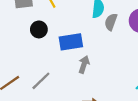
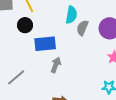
black circle: (39, 29) -> (25, 25), moved

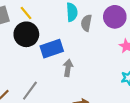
black circle: (25, 25) -> (26, 34), size x1.5

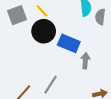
blue rectangle: (52, 49) -> (69, 43), turned 45

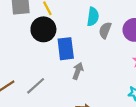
blue rectangle: (69, 43) -> (66, 49), turned 45

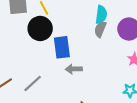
cyan semicircle: (93, 17) -> (101, 15), moved
gray arrow: (78, 71) -> (74, 69), turned -112

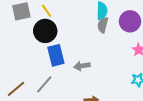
blue rectangle: (62, 47) -> (56, 55), moved

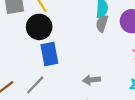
gray arrow: (82, 66) -> (92, 80), moved

